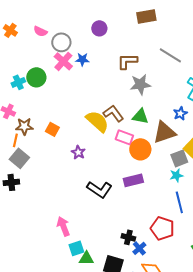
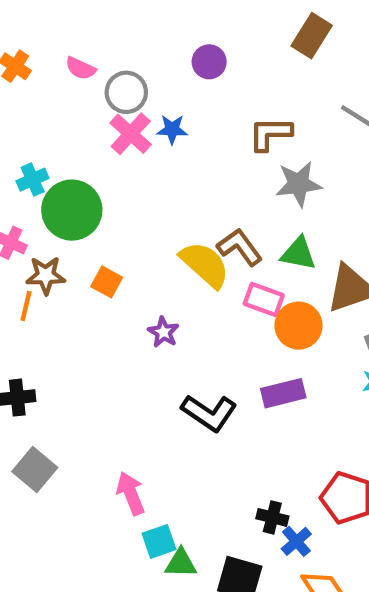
brown rectangle: (146, 16) -> (312, 36), turned -48
green circle: (36, 77) -> (72, 210), moved, size x1.4
gray square: (19, 158) -> (35, 469), moved

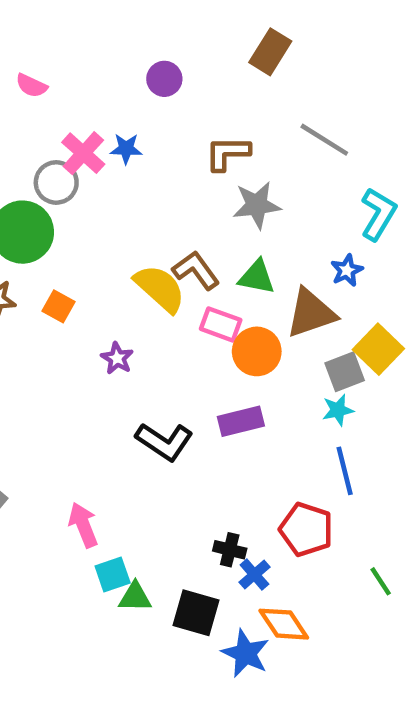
gray circle: (126, 92) -> (56, 182), moved

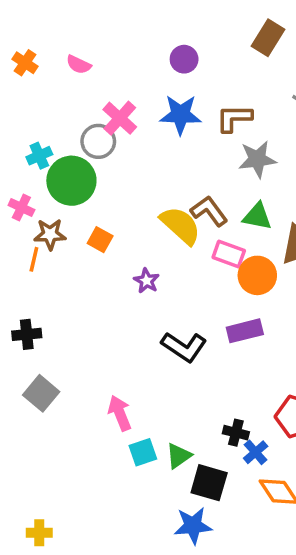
blue star: (126, 149) -> (180, 115), moved, size x1.6
green triangle: (135, 597) -> (179, 456), moved, turned -36
blue star: (245, 653) -> (193, 526), moved, turned -30

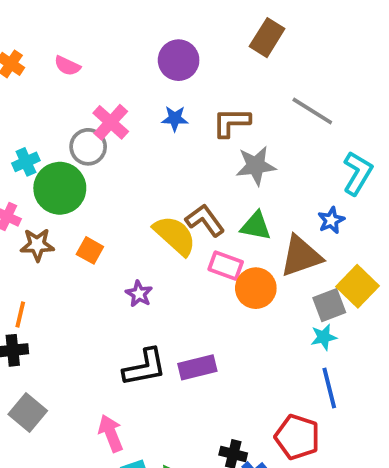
purple circle: (184, 59) -> (179, 60), size x1.4
blue star: (180, 115) -> (175, 119), size x0.6
orange line: (34, 259) -> (20, 315), moved
purple rectangle: (245, 331) -> (197, 367), moved
black L-shape: (184, 347) -> (145, 367), moved, turned -45

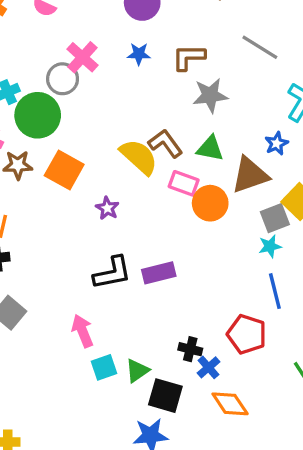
orange square: (90, 250) -> (64, 170), size x1.6

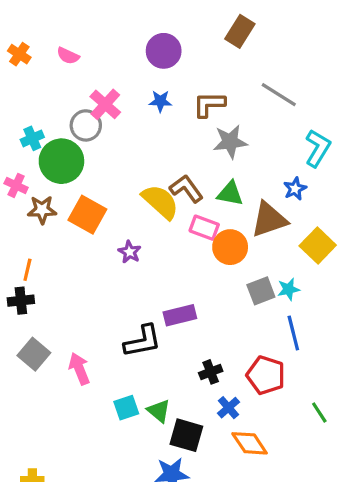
gray square: (275, 218) -> (261, 291), moved
black L-shape: (112, 273) -> (143, 341), moved
pink arrow: (82, 331) -> (79, 369), moved
black cross: (190, 349) -> (211, 372), moved, turned -35
green triangle: (137, 371) -> (159, 411), turned -45

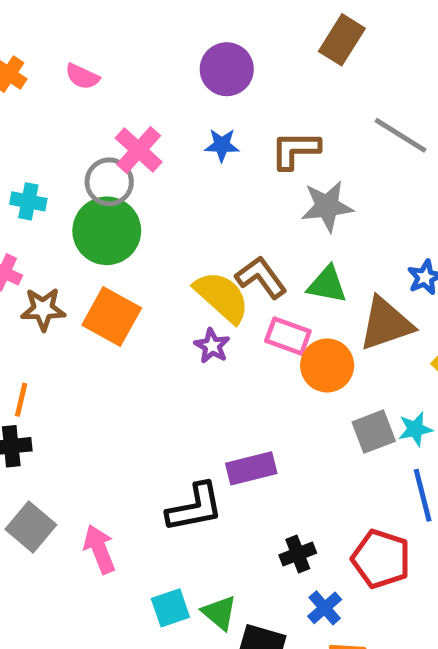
cyan cross: (32, 138) -> (28, 201), turned 35
green circle: (61, 161) -> (107, 231), moved
purple star: (130, 252) -> (212, 346), moved

